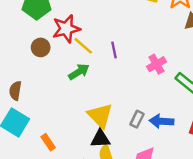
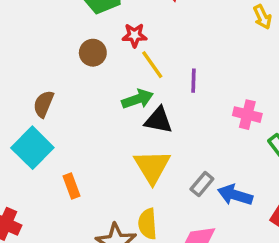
red star: (66, 29) -> (134, 35), size x0.6
pink cross: (156, 64) -> (247, 115), turned 30
black triangle: (100, 139) -> (158, 120), moved

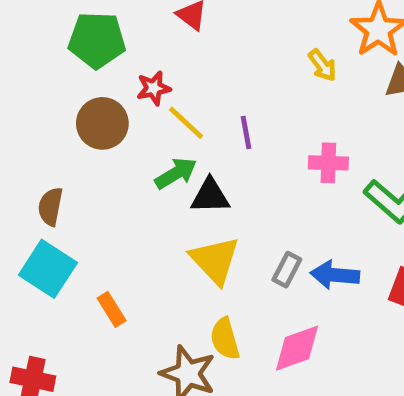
yellow arrow: (262, 17) -> (322, 65), moved
brown circle: (93, 53) -> (102, 123), size x1.4

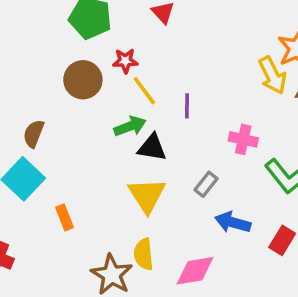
yellow arrow: (322, 65) -> (272, 75), moved, size x1.5
gray rectangle: (287, 270) -> (206, 184), moved

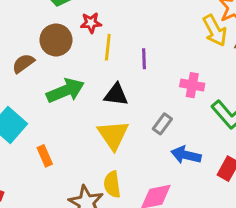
yellow line: (144, 91) -> (108, 47), turned 45
green arrow: (130, 126) -> (65, 91), moved, size x1.4
brown semicircle: (34, 134) -> (23, 63), moved, turned 35

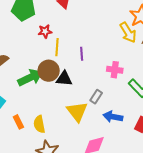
brown circle: (56, 40) -> (49, 71), moved
yellow triangle: (113, 135) -> (77, 111), moved
yellow semicircle: (112, 184) -> (39, 124), moved

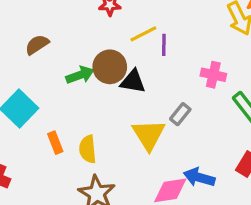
yellow line: (57, 47) -> (143, 34), moved, turned 54
green arrow: (30, 78) -> (80, 75), size x0.7
blue arrow: (113, 117) -> (199, 177), moved

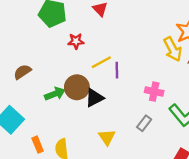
black triangle: (133, 81) -> (94, 98), turned -36
gray rectangle: (180, 114) -> (144, 123), moved
yellow triangle: (149, 135) -> (107, 137), size x0.7

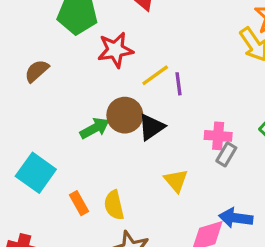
red star: (76, 41) -> (115, 50), size x1.5
brown semicircle: (22, 72) -> (37, 71), moved
pink cross: (154, 92) -> (218, 136), moved

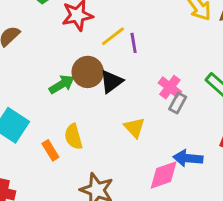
pink cross: (218, 136) -> (170, 87), turned 35
yellow semicircle: (114, 205) -> (73, 137), moved

